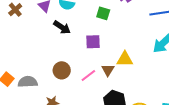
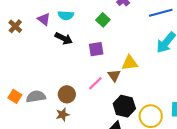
green square: (103, 13) -> (103, 20), turned 32
brown circle: (62, 70) -> (67, 94), moved

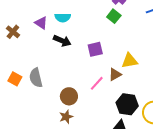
green square: (103, 20) -> (114, 16), moved
brown triangle: (114, 76) -> (115, 74), turned 40
orange square: (15, 96) -> (15, 79), moved
gray semicircle: (36, 97) -> (36, 78), moved, turned -90

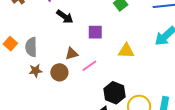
brown triangle: (115, 74) -> (72, 54), moved
brown star: (66, 117) -> (35, 71), moved

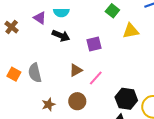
yellow triangle: (126, 51) -> (131, 31), moved
brown star: (35, 71) -> (48, 104), moved
brown circle: (59, 72) -> (77, 101), moved

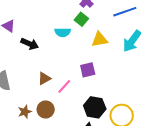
cyan semicircle: (61, 12) -> (63, 32), moved
purple square: (94, 44) -> (88, 70), moved
brown star: (48, 104) -> (25, 112), moved

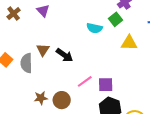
black arrow: (30, 44) -> (64, 55), moved
purple square: (88, 70) -> (106, 85), moved
brown triangle: (44, 78) -> (43, 50), moved, turned -40

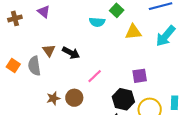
brown cross: (14, 13) -> (15, 18), turned 32
purple square: (106, 85) -> (140, 76), moved

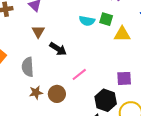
green square: (117, 10) -> (106, 19), moved, turned -32
brown triangle: (49, 50) -> (38, 32), moved
gray semicircle: (34, 66) -> (28, 67), moved

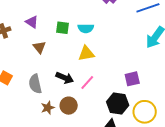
green square: (106, 19) -> (63, 28), moved
yellow triangle: (122, 34) -> (86, 53), moved
black arrow: (58, 49) -> (65, 78), moved

